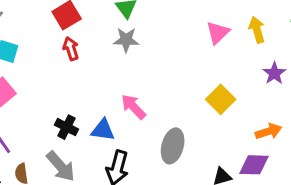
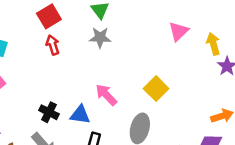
yellow arrow: (257, 30) -> (213, 44), moved
yellow square: (221, 99) -> (156, 89), moved

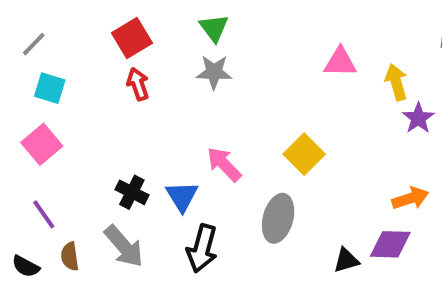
pink triangle: (178, 31) -> (340, 62), turned 45
blue triangle: (80, 115) -> (182, 196), turned 50

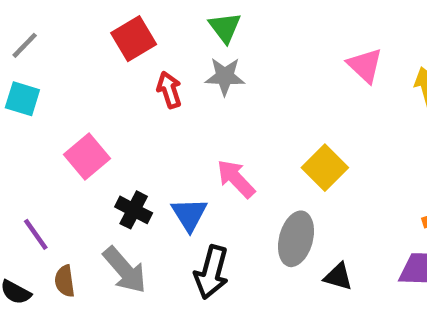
pink triangle: (340, 62) -> (365, 65), turned 42
red arrow: (138, 84) -> (169, 90), moved
cyan square: (50, 88) -> (22, 99), moved
pink square: (42, 144) -> (87, 157), moved
black triangle: (346, 260) -> (338, 277), moved, turned 32

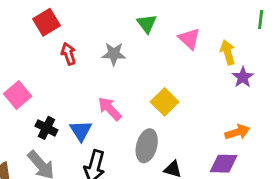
green triangle: (225, 28) -> (147, 24), moved
gray star: (225, 76) -> (114, 54), moved

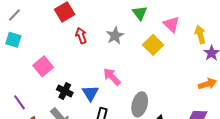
gray star: (114, 54) -> (115, 36), turned -30
yellow square: (165, 102) -> (153, 45), moved
orange arrow: (237, 132) -> (207, 84), moved

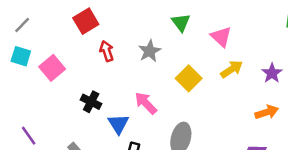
yellow arrow: (200, 35) -> (232, 69), moved, turned 72
yellow square: (153, 45) -> (189, 78), moved
pink square: (43, 66) -> (52, 68), moved
black cross: (65, 91) -> (91, 102), moved

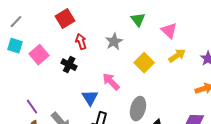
black cross: (91, 102) -> (69, 65), moved
purple line: (29, 136) -> (32, 107), moved

